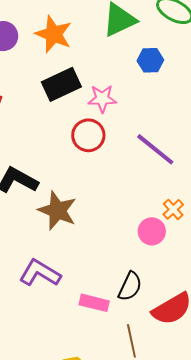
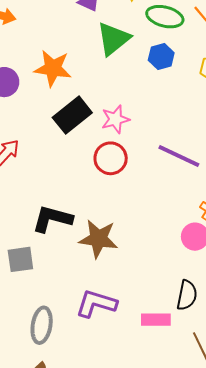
blue hexagon: (150, 60) -> (161, 56), moved

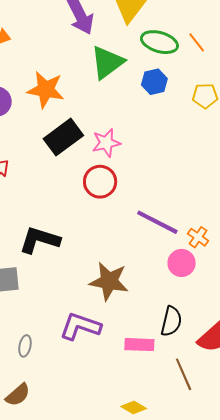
purple line: (179, 156) -> (157, 222), moved
brown star: (98, 239) -> (109, 281), moved
gray ellipse: (42, 325) -> (25, 346), size x0.6

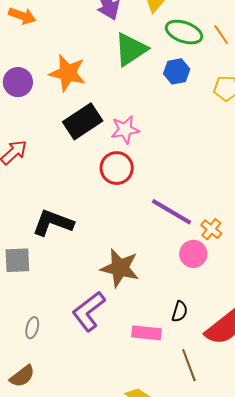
black semicircle: (171, 321) -> (180, 311), size x0.7
purple L-shape: (80, 326) -> (89, 311), turned -60

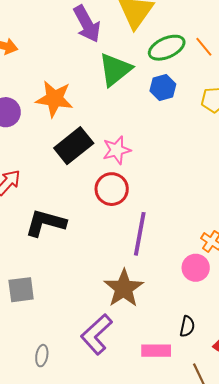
green ellipse: (184, 32) -> (167, 48), turned -39
purple line: (172, 212) -> (140, 234), moved, turned 75
black L-shape: (53, 223) -> (46, 223), moved
brown star: (120, 268) -> (124, 288), turned 30

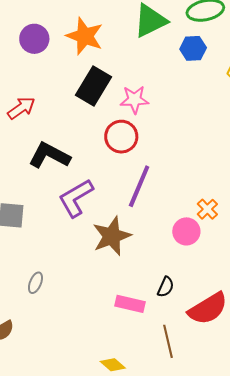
black rectangle: (74, 146) -> (93, 86), turned -33
purple L-shape: (96, 334) -> (76, 198), moved
gray ellipse: (42, 356) -> (35, 283), moved

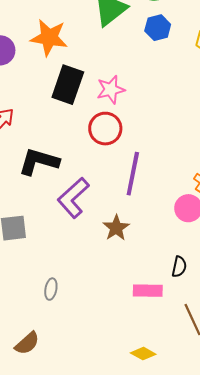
brown star: (112, 236) -> (116, 228), size x0.7

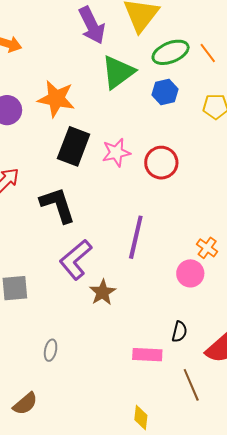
red circle: (105, 129) -> (161, 163), moved
black L-shape: (39, 162) -> (58, 205), moved, turned 54
brown star: (116, 228) -> (103, 292), moved
yellow diamond: (143, 354) -> (141, 417), turned 65

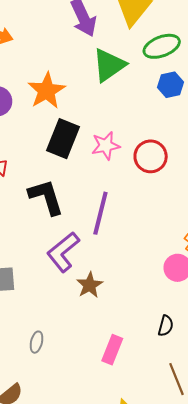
blue hexagon: (165, 92) -> (170, 85), moved
orange star: (56, 99) -> (47, 91), turned 30
purple line: (136, 237) -> (100, 213), moved
pink rectangle: (147, 355) -> (112, 350), moved, turned -72

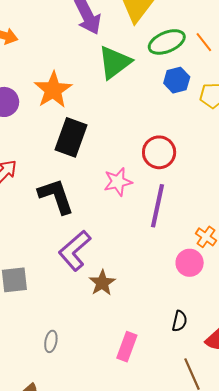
pink star: (106, 146) -> (118, 182), moved
purple line: (100, 213) -> (158, 206), moved

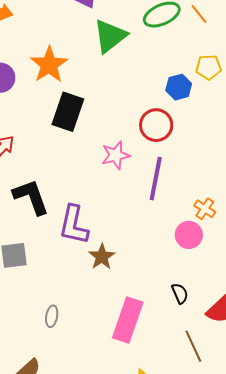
blue hexagon: (177, 80) -> (179, 87), moved
black L-shape: (56, 196) -> (31, 197), moved
purple L-shape: (75, 251) -> (74, 225), turned -36
black semicircle: (179, 321) -> (180, 293), turned -35
pink rectangle: (127, 347) -> (128, 320), size x1.5

